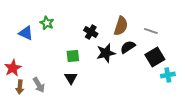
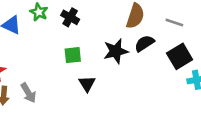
black cross: (91, 32) -> (70, 17), moved
black triangle: (71, 78) -> (87, 84), moved

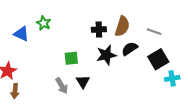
black cross: (70, 17) -> (99, 30), moved, turned -32
gray arrow: (28, 93) -> (62, 86), moved

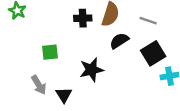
black star: (106, 55) -> (92, 70), moved
black triangle: (83, 82) -> (64, 95), moved

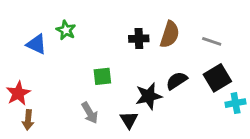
black semicircle: (119, 41) -> (177, 81), moved
black triangle: (64, 95) -> (129, 120), moved

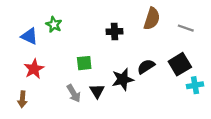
brown semicircle: (170, 34) -> (152, 19), moved
gray line: (212, 41) -> (186, 28), moved
red star: (18, 93) -> (34, 69), moved
black triangle: (129, 120) -> (97, 91), moved

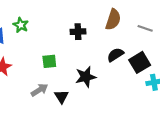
black semicircle: (146, 67) -> (115, 55), moved
black triangle: (97, 91) -> (61, 97), moved
gray arrow: (74, 93) -> (39, 90), turned -91

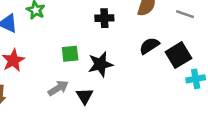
black star: (86, 77) -> (100, 64), moved

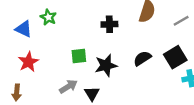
gray line: (185, 14) -> (181, 21), turned -49
black semicircle: (149, 46) -> (142, 58), moved

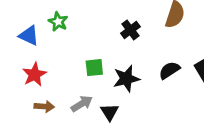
black cross: (109, 24) -> (130, 30), turned -35
brown arrow: (17, 92) -> (44, 106), moved, turned -91

